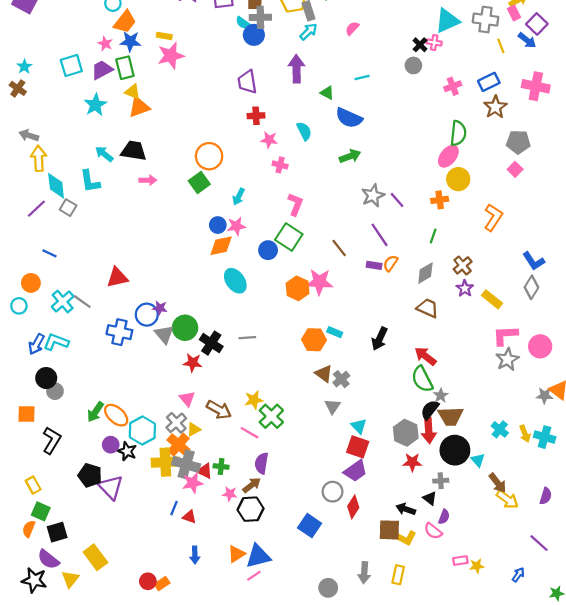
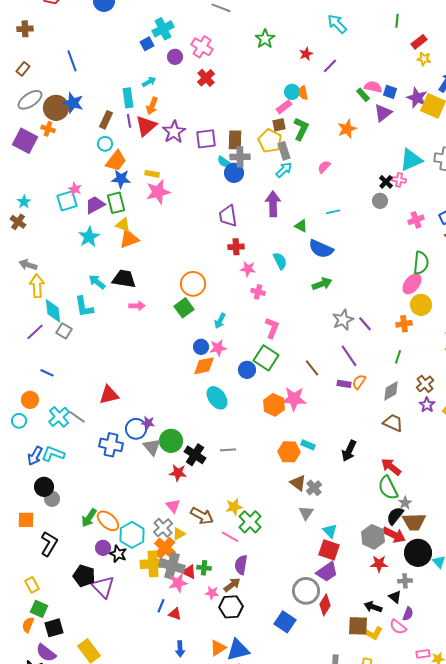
pink star: (105, 44) -> (75, 189), moved
red arrow: (429, 430) -> (394, 535), turned -60
gray circle: (333, 492) -> (306, 591), size x1.4

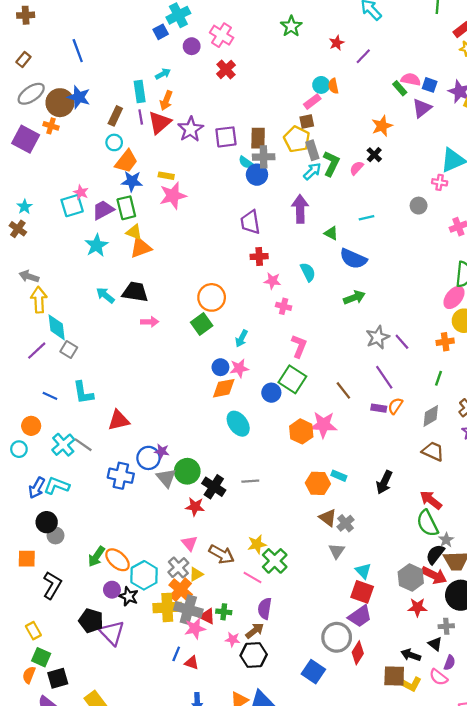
green L-shape: (301, 129) -> (331, 164), moved
black cross: (386, 182) -> (374, 155), moved
cyan L-shape: (84, 307) -> (83, 393), moved

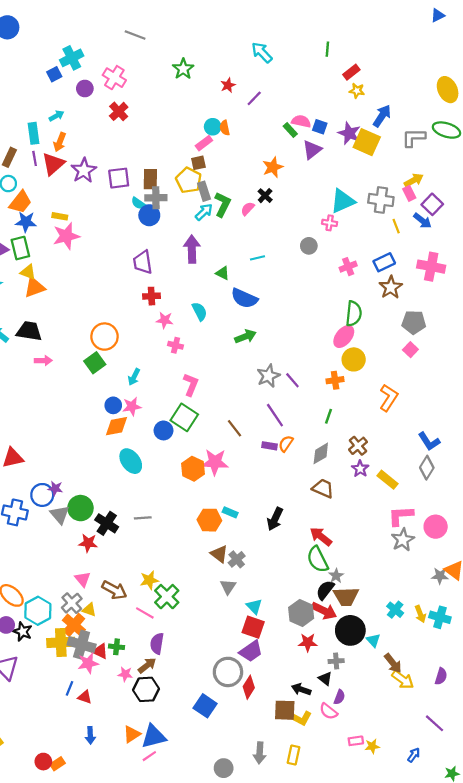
yellow triangle: (196, 574) -> (89, 610), turned 48

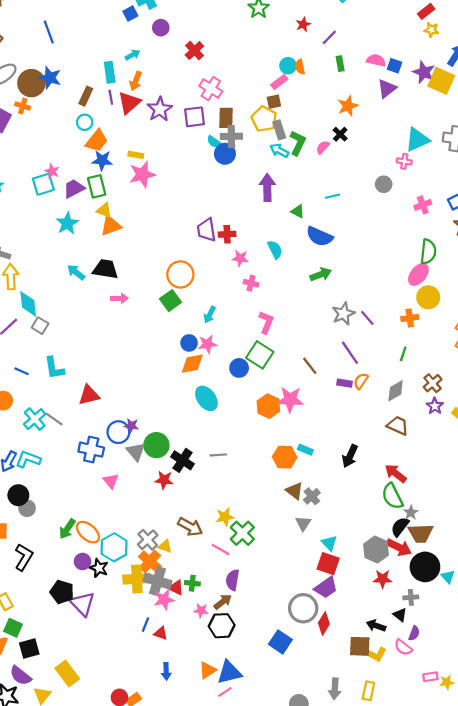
pink cross: (114, 78) -> (211, 89), moved
green rectangle: (290, 130) -> (340, 64), moved, turned 32
cyan arrow: (204, 212) -> (279, 151), turned -108
purple trapezoid: (143, 262) -> (206, 230), moved
pink triangle: (83, 579) -> (111, 481), moved

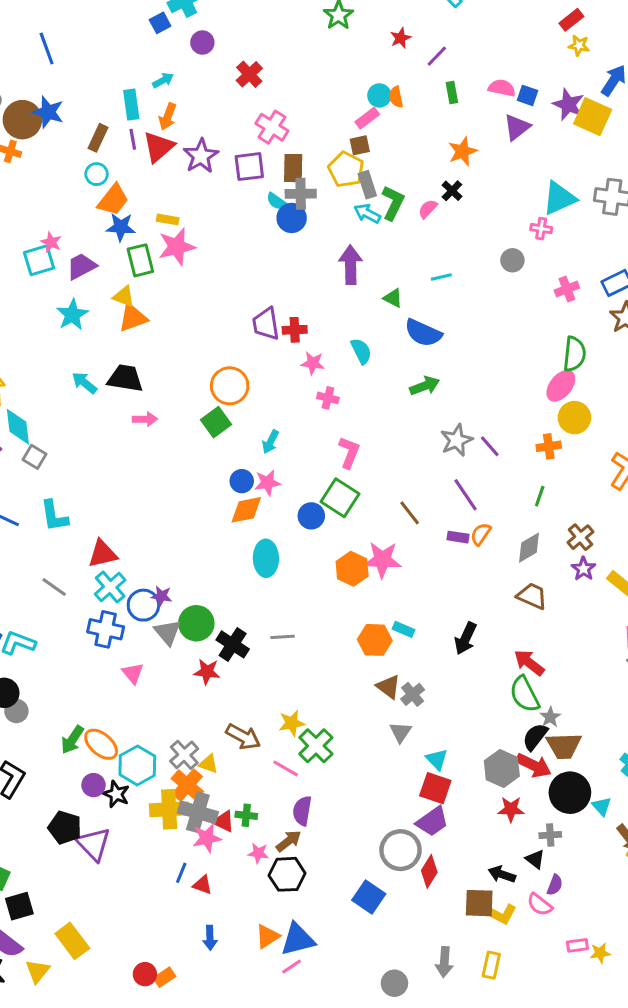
green rectangle: (97, 186) -> (140, 260), moved
cyan ellipse: (206, 398) -> (266, 558), turned 35
cyan cross: (35, 419) -> (110, 587), moved

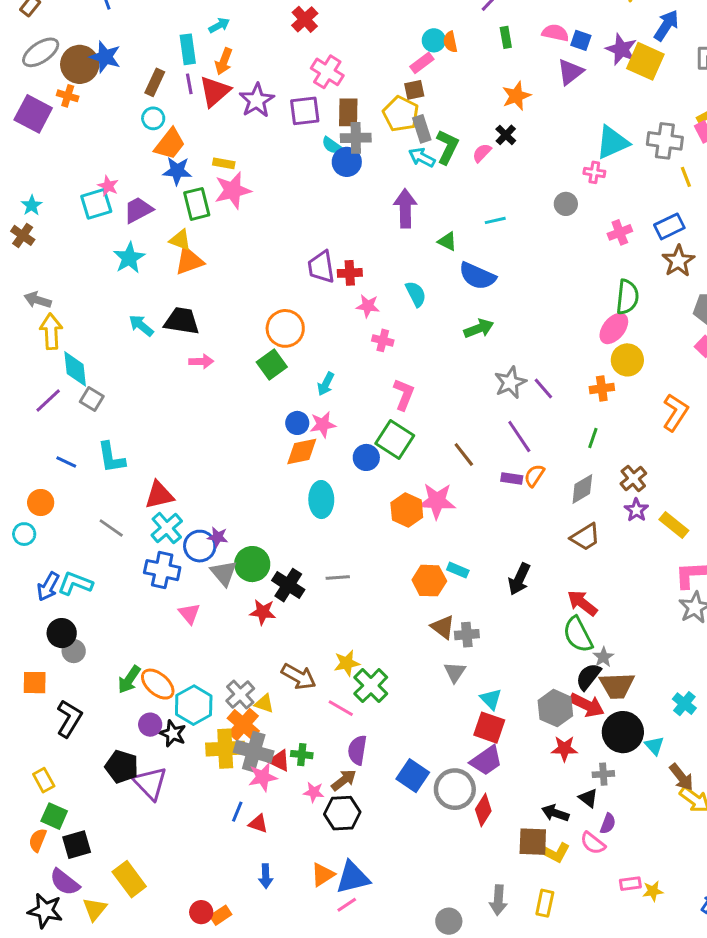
brown trapezoid: (532, 596) -> (585, 537), turned 124
gray cross: (413, 694) -> (467, 635), turned 35
blue square: (369, 897) -> (413, 776), moved

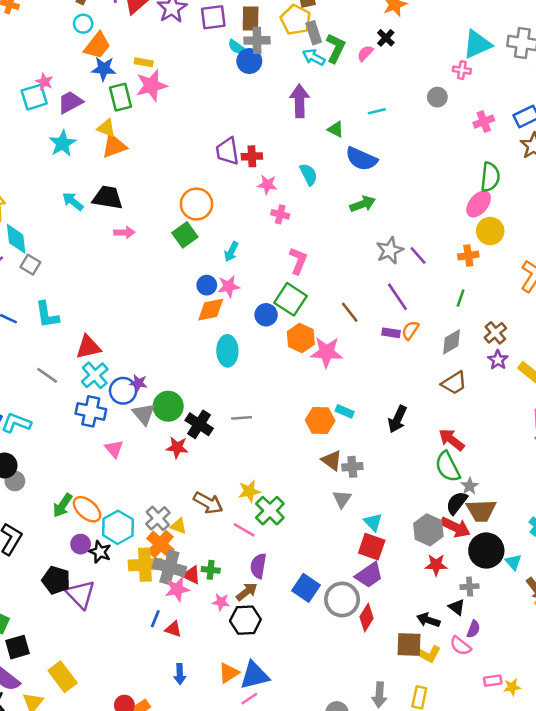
orange hexagon: (407, 510) -> (301, 338), moved

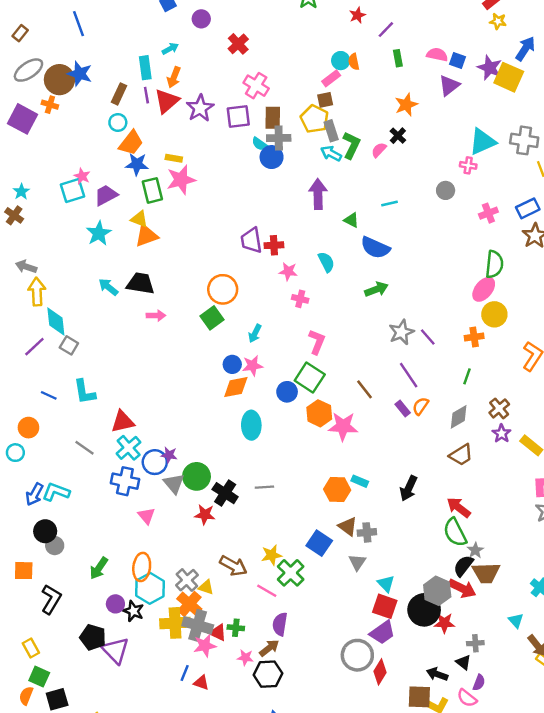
purple rectangle: (391, 333) -> (403, 408), turned 42
orange ellipse: (87, 509) -> (142, 567), moved, turned 56
black circle: (486, 551) -> (424, 610), moved
blue square: (306, 588) -> (319, 543), moved

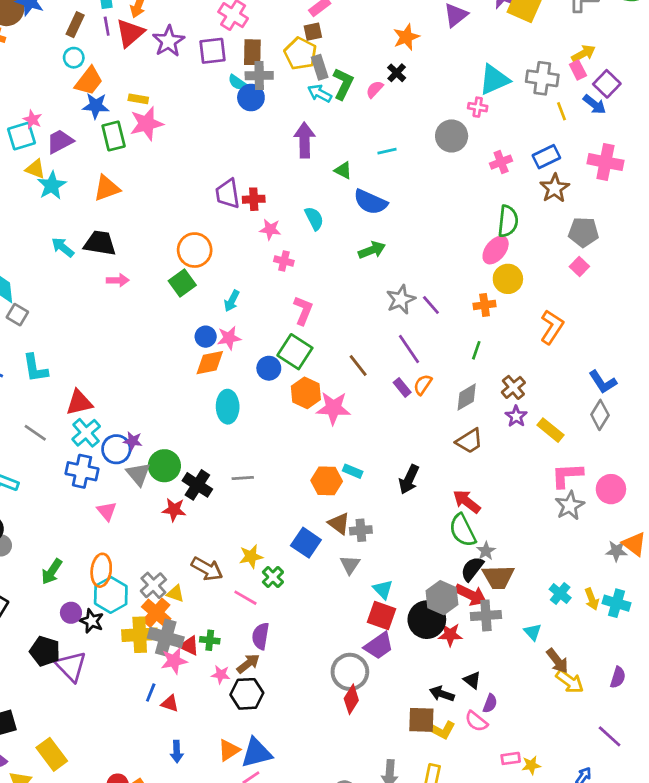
gray circle: (446, 190) -> (452, 136), size x1.5
yellow triangle: (139, 219) -> (35, 169), moved
green cross: (291, 573) -> (273, 577), size x0.7
gray cross: (475, 643) -> (486, 616), moved, size x1.5
red diamond: (380, 672) -> (351, 699), moved

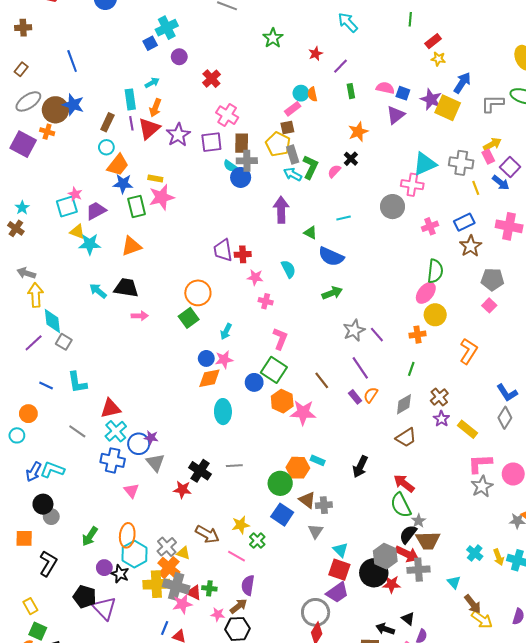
pink cross: (478, 107) -> (412, 185), size x1.5
cyan star: (52, 185) -> (90, 244), turned 30
green circle: (164, 466) -> (280, 483), moved

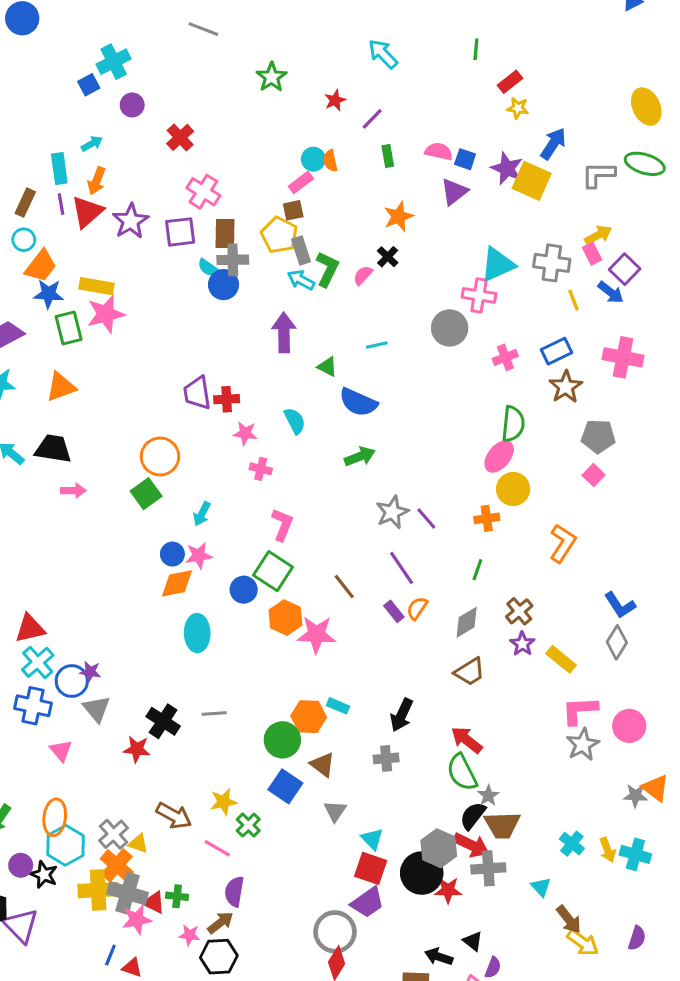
yellow rectangle: (155, 178) -> (97, 286), size x1.5
gray cross: (324, 505) -> (386, 758), moved

